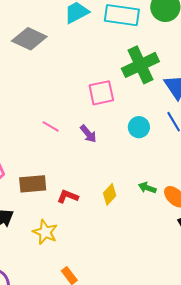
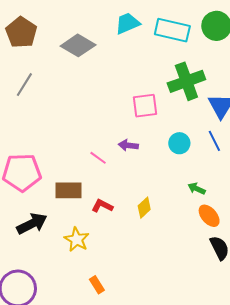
pink line: (51, 126) -> (98, 158), moved
purple arrow: (88, 134) -> (128, 145), turned 132
green arrow: (147, 188) -> (197, 189), moved

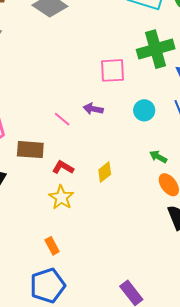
yellow star: (77, 239) -> (61, 197), moved

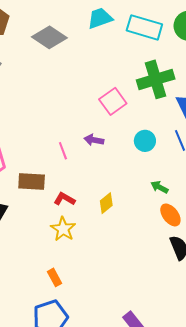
pink square: (113, 70) -> (113, 101), turned -32
pink line: (62, 119) -> (63, 151), turned 30

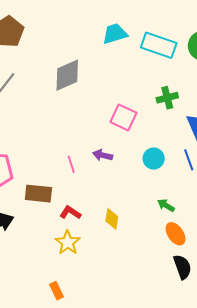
gray diamond: (49, 37) -> (67, 75), moved, turned -60
green cross: (156, 79) -> (167, 98), size x0.6
pink square: (113, 101) -> (123, 117), turned -32
yellow diamond: (106, 203) -> (112, 219), turned -45

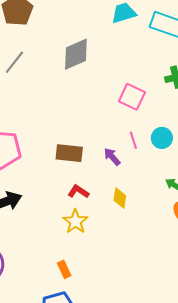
purple arrow: (103, 155) -> (112, 157), moved, turned 36
pink line: (71, 164) -> (133, 140), moved
brown rectangle: (38, 194) -> (69, 153), moved

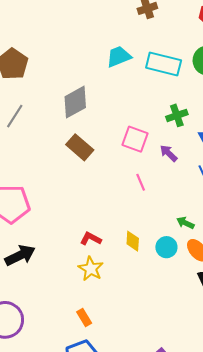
cyan circle: (162, 138) -> (166, 247), moved
brown rectangle: (69, 153) -> (80, 147), moved, turned 40
purple arrow: (112, 157) -> (169, 153), moved

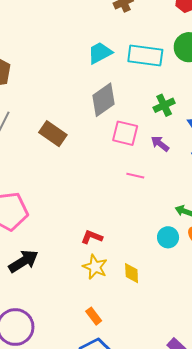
gray diamond: (75, 102) -> (104, 100), moved
brown rectangle: (80, 147) -> (53, 134), moved
pink line: (141, 182) -> (135, 176), turned -48
yellow diamond: (133, 241) -> (132, 273), moved

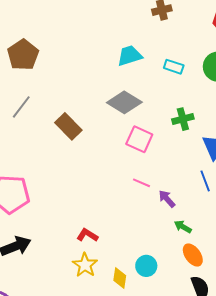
cyan rectangle: (145, 55) -> (174, 67), size x0.6
gray diamond: (104, 100) -> (124, 102), turned 56
purple arrow: (160, 144) -> (167, 199), moved
cyan circle: (168, 237) -> (146, 266), moved

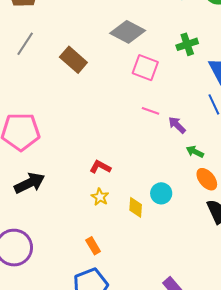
yellow star: (85, 265) -> (100, 197), size x0.7

